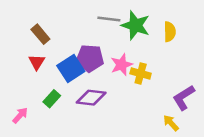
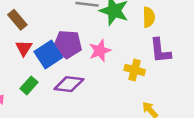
red triangle: (37, 62) -> (24, 48), moved
yellow cross: (141, 73) -> (135, 70), moved
purple L-shape: (184, 98) -> (160, 51), moved, turned -64

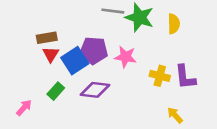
brown rectangle: (17, 20) -> (47, 38), moved, turned -60
pink star: (100, 51) -> (125, 57), turned 30
purple L-shape: (160, 51) -> (185, 77), moved

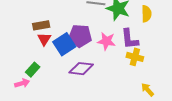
purple L-shape: (185, 77) -> (130, 39), moved
green rectangle: (56, 91) -> (33, 70), moved
pink arrow: (24, 108) -> (22, 83), turned 32

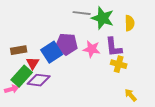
brown rectangle: (41, 25) -> (19, 50), moved
red triangle: (44, 39) -> (33, 63), moved
purple diamond: (81, 69) -> (39, 80), moved
green rectangle: (33, 70) -> (22, 76), size x1.5

